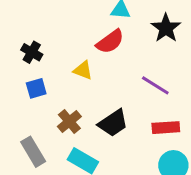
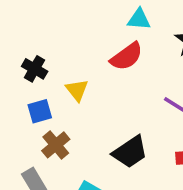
yellow triangle: (83, 70) -> (77, 90), moved, turned 30
brown cross: (69, 122) -> (56, 145), moved

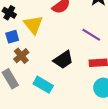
yellow triangle: (77, 90) -> (33, 25), size x1.5

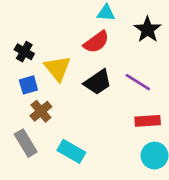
black trapezoid: (63, 60) -> (98, 82), moved

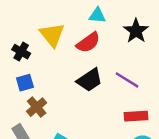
yellow triangle: (58, 68) -> (52, 35), moved

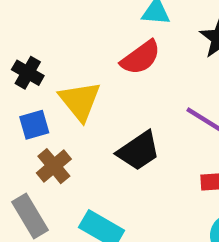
yellow triangle: (52, 35) -> (80, 101), moved
black trapezoid: (90, 80) -> (138, 151), moved

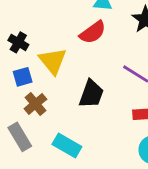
black trapezoid: (138, 151) -> (91, 94), turned -36

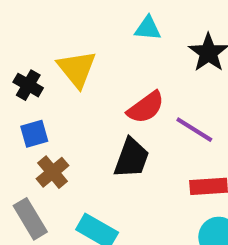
red semicircle: (93, 32) -> (146, 107), moved
yellow triangle: (53, 61) -> (77, 69), moved

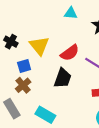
yellow triangle: (77, 69) -> (39, 46), moved
blue square: (34, 134) -> (24, 66), moved

